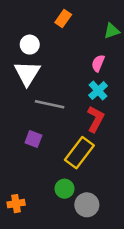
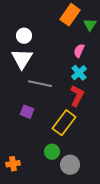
orange rectangle: (63, 18) -> (70, 15), moved, size x1.5
green triangle: (112, 31) -> (90, 25), turned -40

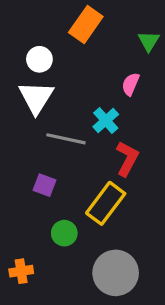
orange rectangle: (70, 15) -> (86, 25), moved
cyan cross: (79, 73) -> (106, 121), moved
green circle: (52, 152) -> (64, 233), moved
gray circle: (70, 165) -> (116, 273), size x1.4

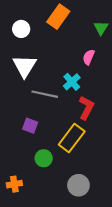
white circle: (39, 59) -> (21, 29), moved
gray circle: (116, 273) -> (78, 185), size x0.7

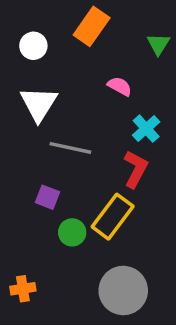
pink semicircle: (89, 57) -> (120, 86), moved, turned 96
cyan cross: (72, 82) -> (146, 129), moved
green circle: (44, 158) -> (72, 232), moved
gray circle: (78, 185) -> (123, 290), size x1.4

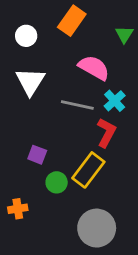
pink semicircle: (120, 86) -> (94, 68), size x1.6
gray line: (70, 148) -> (77, 105), moved
orange cross: (23, 289) -> (18, 209), moved

